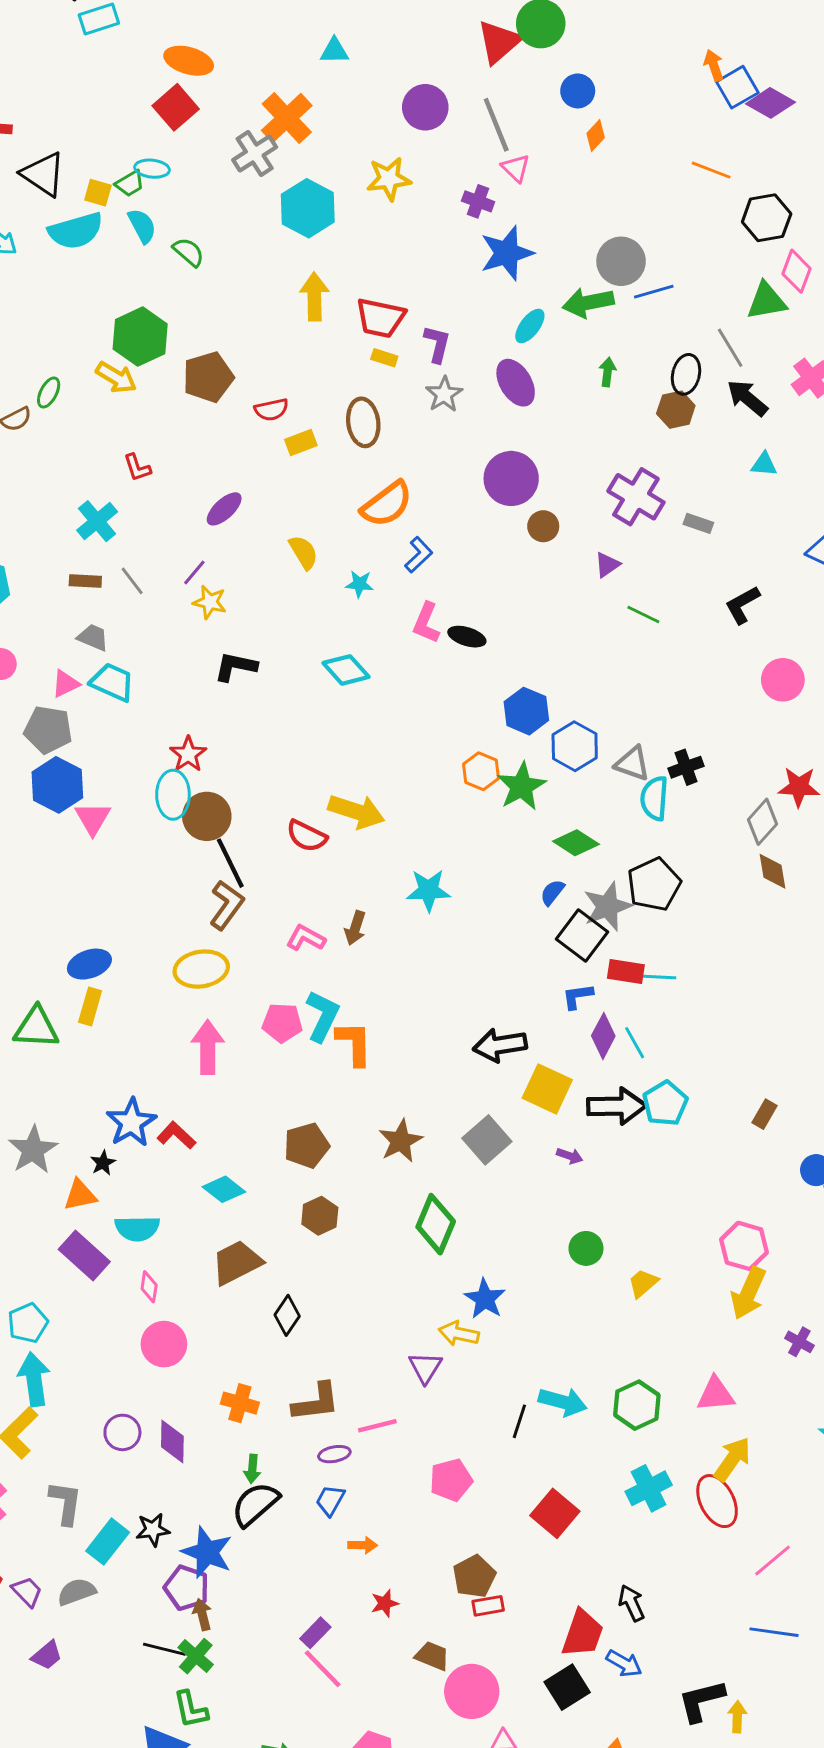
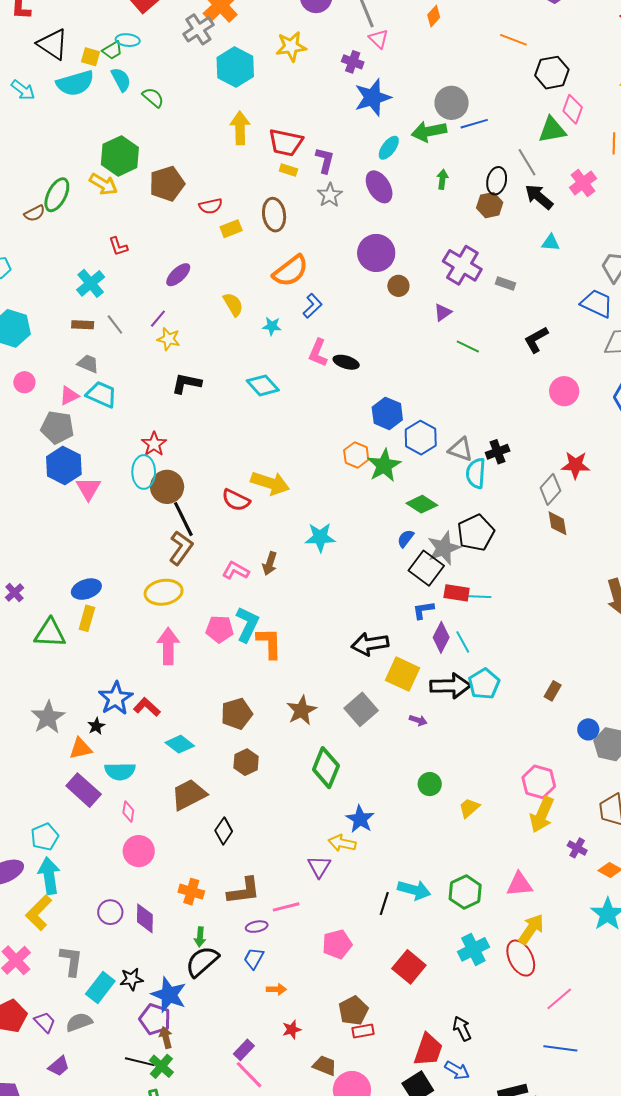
green ellipse: (49, 392) -> (57, 195), size x1.6

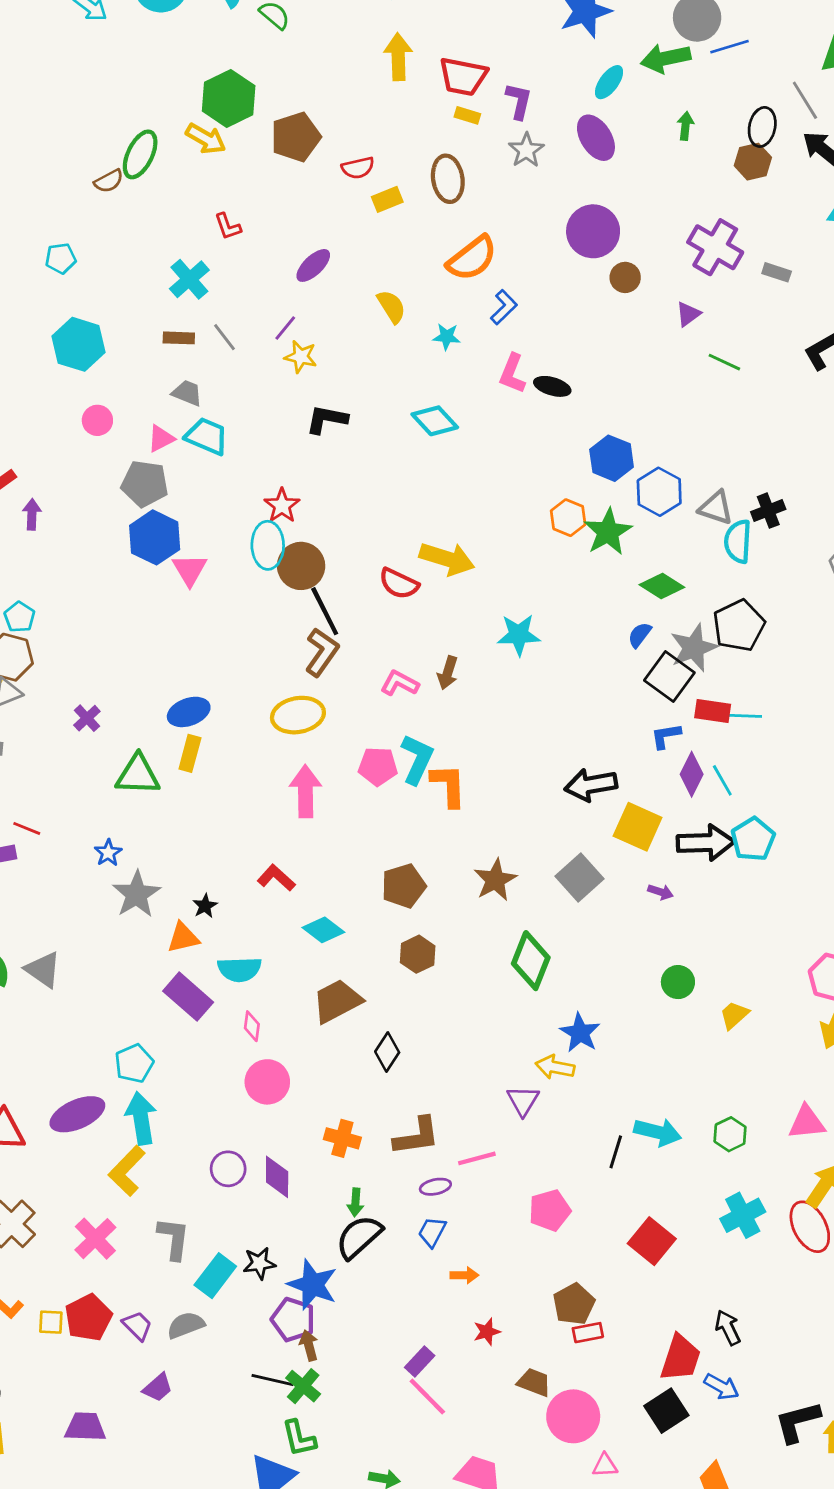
blue star: (116, 698) -> (108, 853), moved, size x0.6
green hexagon: (465, 892) -> (730, 1134), size x0.7

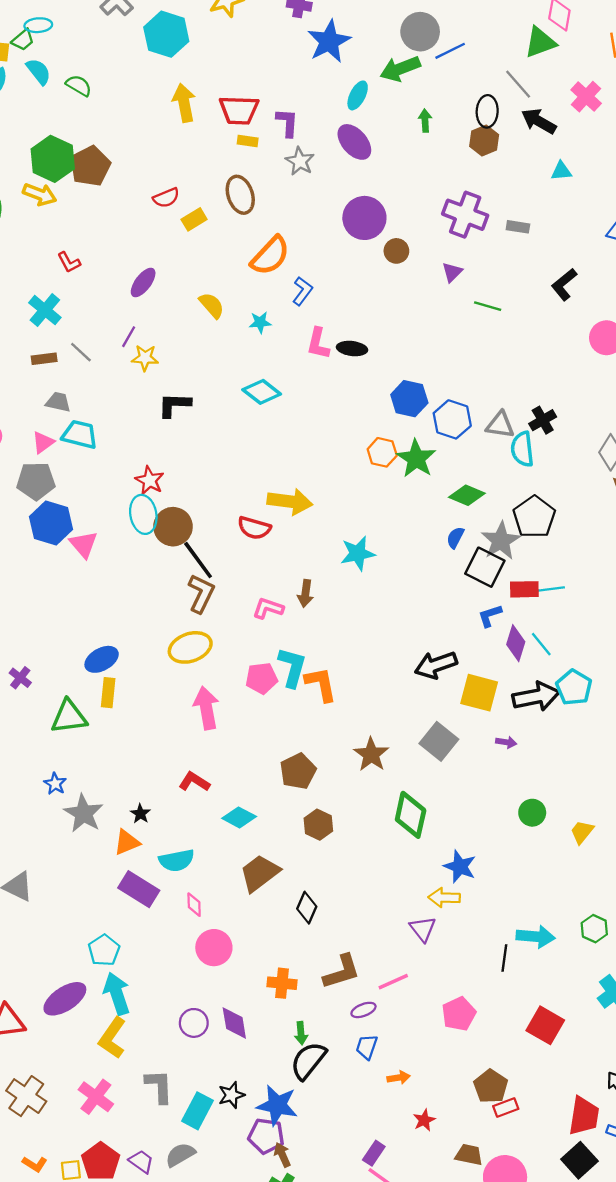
brown pentagon: (296, 137) -> (90, 166), moved

